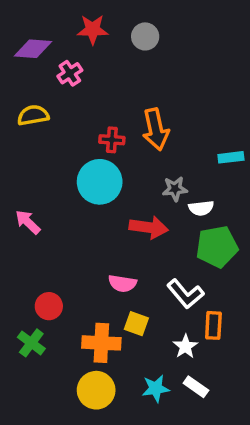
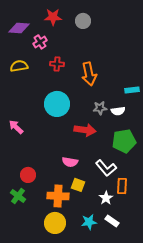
red cross: (112, 140) -> (57, 64), moved
white semicircle: (201, 208) -> (118, 111), moved

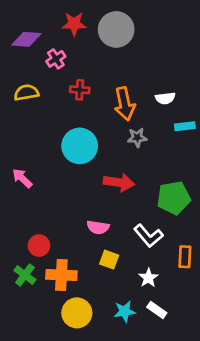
gray circle: (83, 21) -> (116, 29), size x1.6
gray star: (100, 108) -> (137, 137), moved
white semicircle: (118, 111) -> (165, 98), moved
orange rectangle: (122, 186) -> (185, 257), moved
orange cross: (58, 196) -> (61, 275), moved

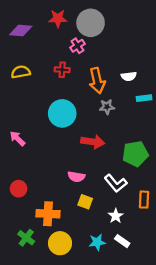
pink cross: (56, 59) -> (77, 46), moved
red circle: (39, 246) -> (19, 189), moved
green cross: (25, 275) -> (26, 238), moved

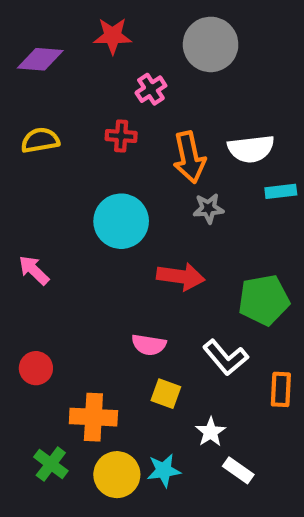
gray circle: (91, 23) -> (211, 44), moved
white semicircle: (129, 76) -> (251, 149), size x1.5
white star: (116, 216) -> (211, 432), moved
cyan star: (97, 242) -> (164, 470), moved

